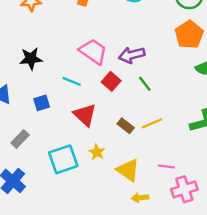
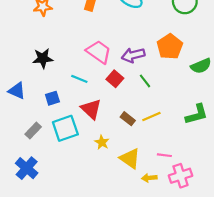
orange pentagon: (189, 35) -> (170, 47), moved
cyan square: (63, 159) -> (65, 128), moved
yellow arrow: (140, 198) -> (149, 178), moved

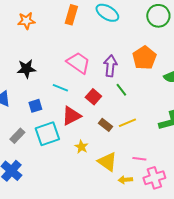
purple arrow: (133, 55) -> (110, 66), turned 110
red square: (115, 79) -> (93, 97), moved
red triangle: (91, 109) -> (71, 116), turned 50

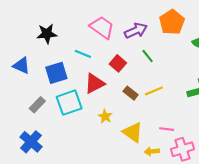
purple arrow: (110, 66) -> (136, 31), turned 60
blue square: (35, 106) -> (56, 73), size x1.5

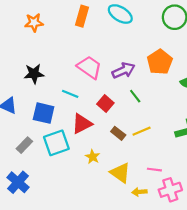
blue square: (56, 73) -> (44, 113), turned 30

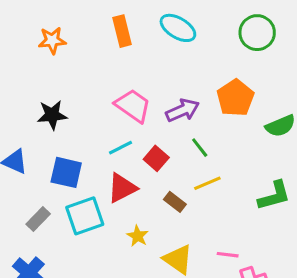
orange rectangle: (82, 16) -> (122, 31), turned -30
cyan line: (70, 94) -> (120, 148), moved, turned -49
yellow line: (142, 131) -> (207, 183), moved

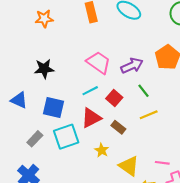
brown rectangle: (175, 202) -> (118, 127), moved

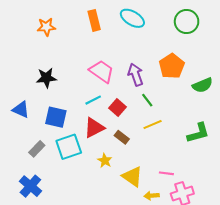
purple arrow: (132, 66) -> (136, 75), turned -85

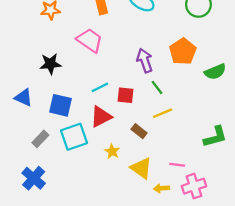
pink trapezoid: (102, 71) -> (90, 40), moved
red square: (118, 108) -> (126, 95), turned -35
green L-shape: (198, 133) -> (215, 137), moved
brown rectangle: (122, 137) -> (139, 131), moved

